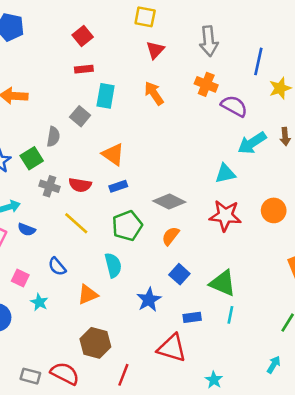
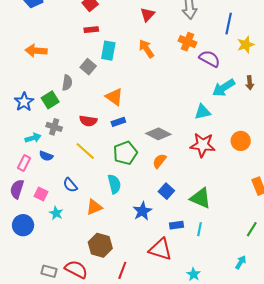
gray cross: (49, 186) -> (54, 127), moved
cyan line: (230, 315) -> (200, 229), moved

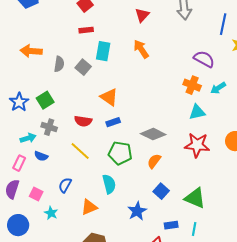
orange cross: (188, 42) -> (192, 85), moved
gray semicircle: (67, 83) -> (59, 64), moved
cyan arrow: (224, 88) -> (218, 88), size x0.7
green pentagon: (125, 153) -> (120, 153), turned 30
blue semicircle: (70, 185) -> (65, 185), turned 70

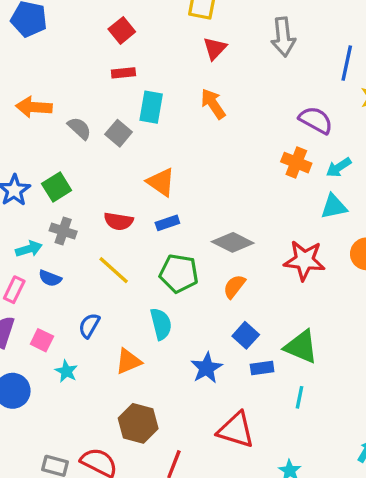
gray semicircle: (59, 64) -> (79, 128), turned -56
cyan triangle: (197, 112) -> (334, 207), moved
blue rectangle: (171, 225) -> (262, 368), moved

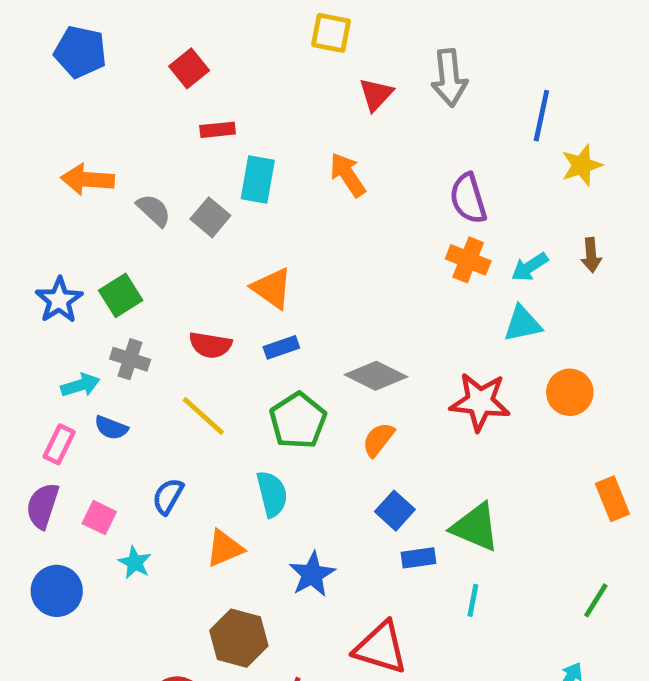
red square: (122, 30) -> (189, 68), moved
red triangle: (215, 48) -> (376, 94), moved
purple semicircle: (316, 120) -> (468, 198), moved, turned -136
green pentagon: (179, 273) -> (298, 421), turned 30
blue star: (207, 368) -> (312, 574), moved

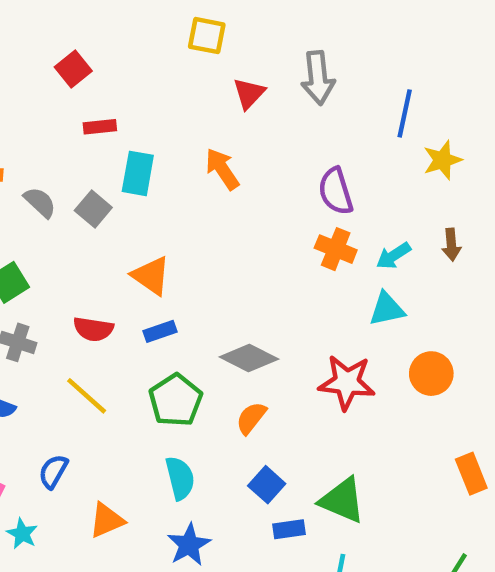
cyan semicircle: (272, 494) -> (180, 478), moved

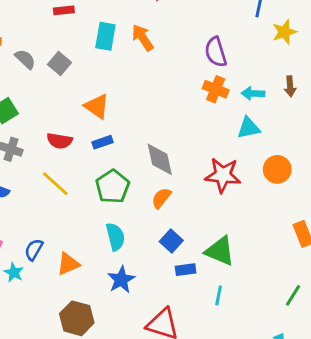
cyan rectangle: (138, 173) -> (105, 36), moved
cyan arrow: (393, 256) -> (253, 94), turned 35
gray diamond: (249, 358) -> (160, 159), turned 51
blue semicircle: (53, 471) -> (34, 250), moved

